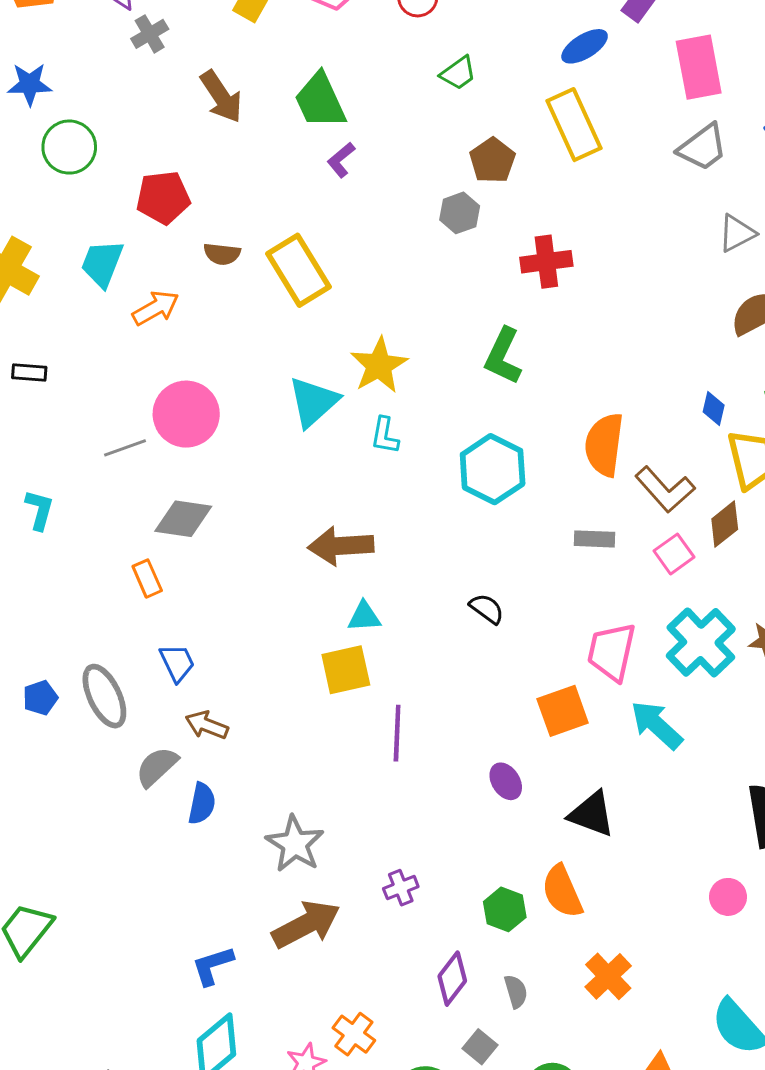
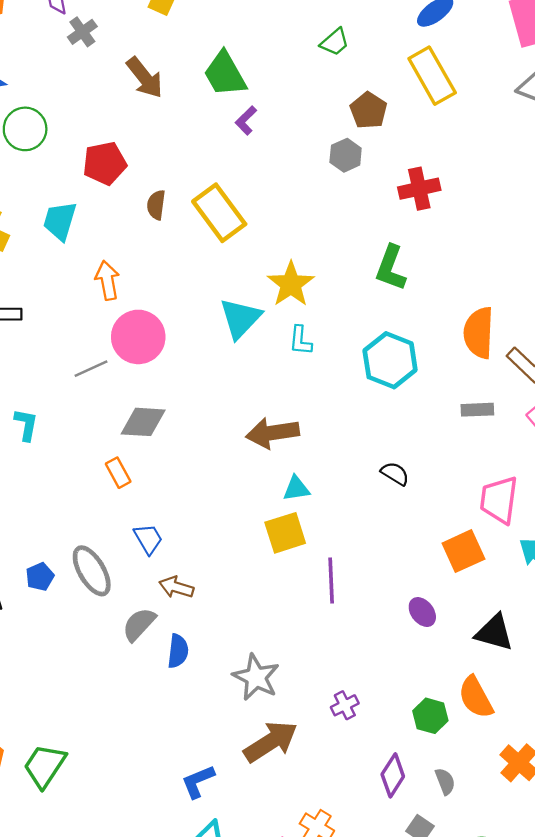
brown semicircle: (222, 254) -> (156, 205), turned 96
orange arrow: (156, 308) -> (107, 280), moved, turned -66

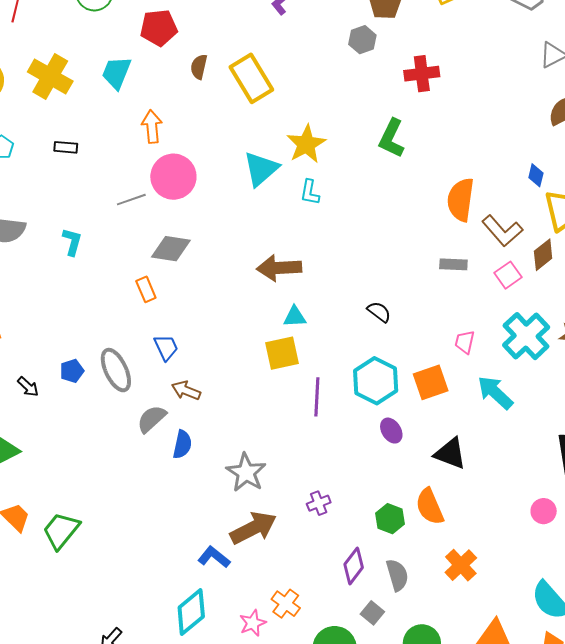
cyan hexagon: (390, 360) -> (376, 381), moved
pink trapezoid: (499, 500) -> (465, 342), size x0.6
gray semicircle: (445, 781) -> (397, 575), size x1.4
blue L-shape: (198, 782) -> (214, 557), moved, turned 56

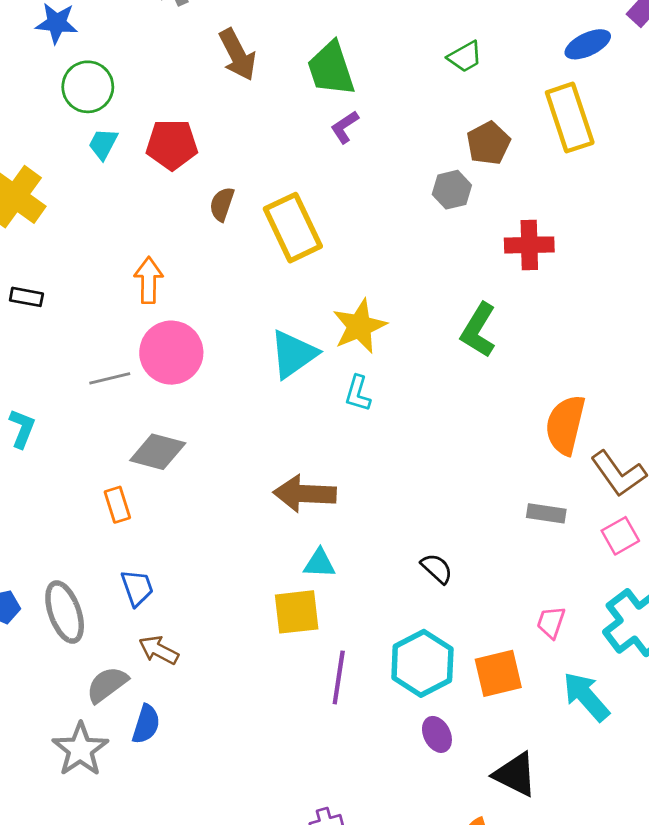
cyan trapezoid: (116, 73) -> (103, 144), moved, size x0.7
gray star: (246, 473) -> (80, 749), moved

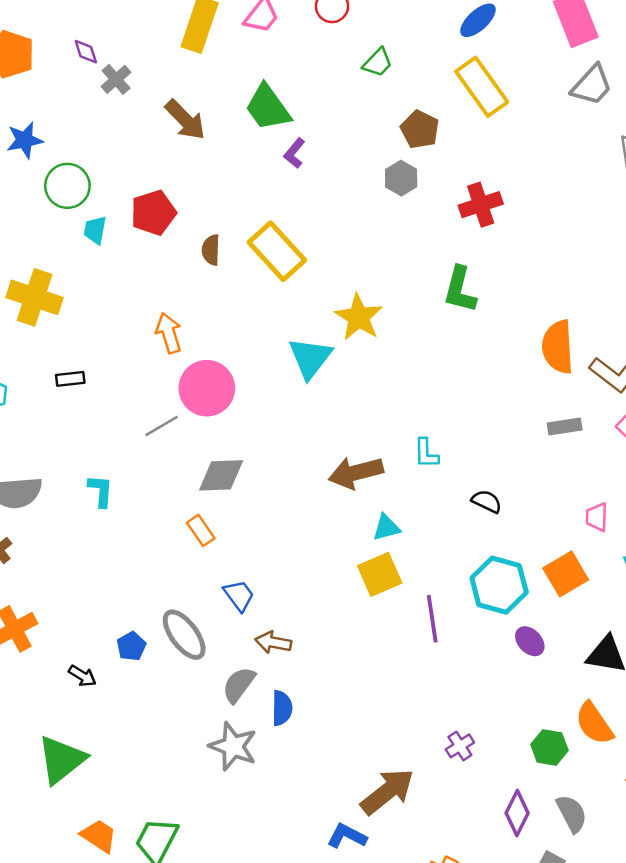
cyan L-shape: (358, 393) -> (426, 453), moved

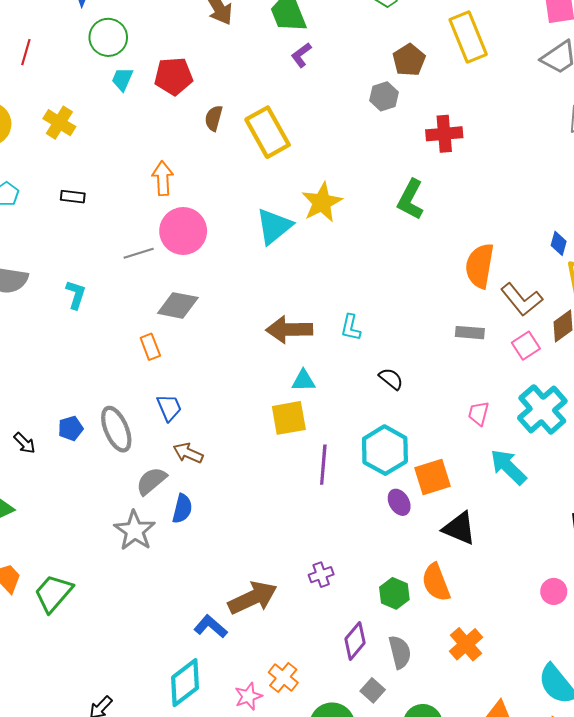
yellow cross: (35, 297) -> (59, 123), size x0.7
orange square: (566, 574) -> (432, 477), moved

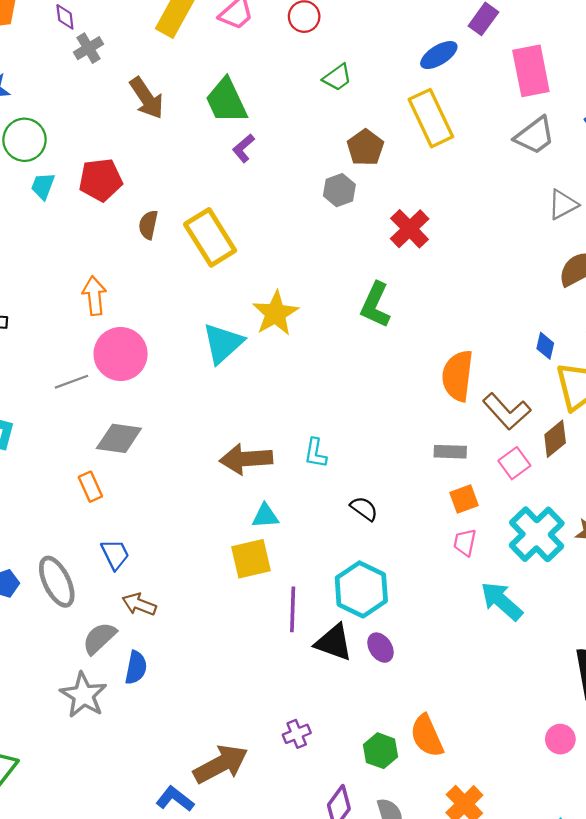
red cross: (444, 134) -> (410, 229), turned -36
orange square: (432, 477) -> (464, 499), moved, size x0.7
black triangle: (459, 528) -> (334, 642), moved

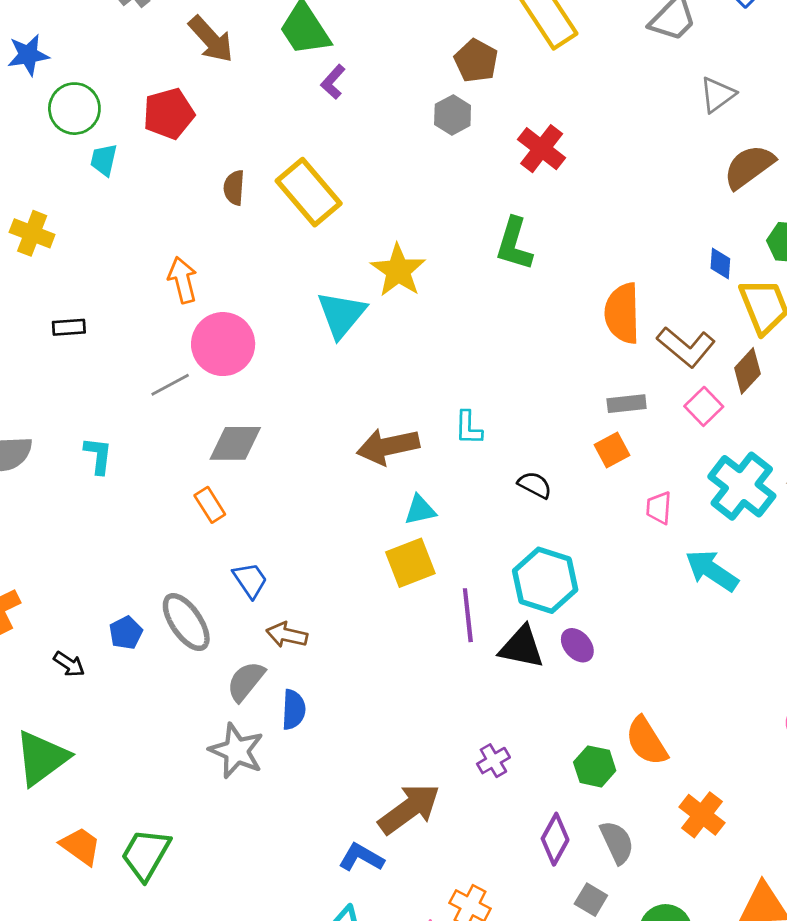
red pentagon: (101, 180) -> (169, 114), moved
orange square: (464, 499) -> (612, 450), moved

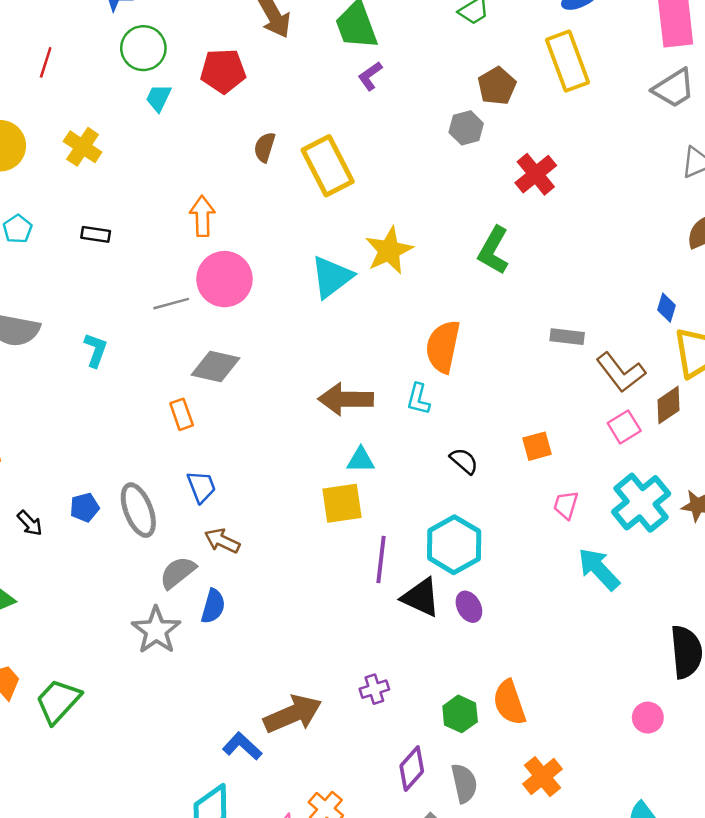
orange semicircle: (622, 313) -> (443, 347), moved
gray rectangle: (627, 404) -> (567, 337), moved

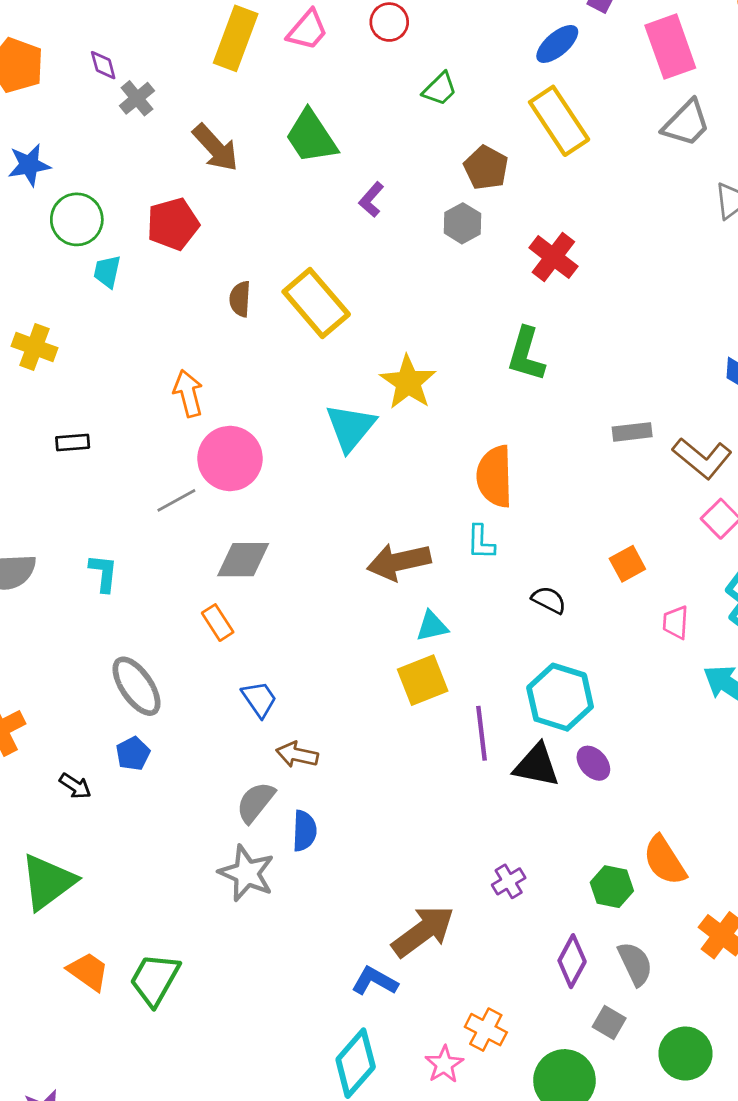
purple L-shape: (370, 76) -> (371, 200), moved
gray ellipse: (138, 510) -> (136, 686), moved

